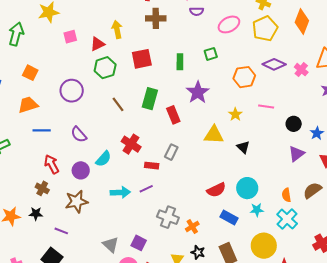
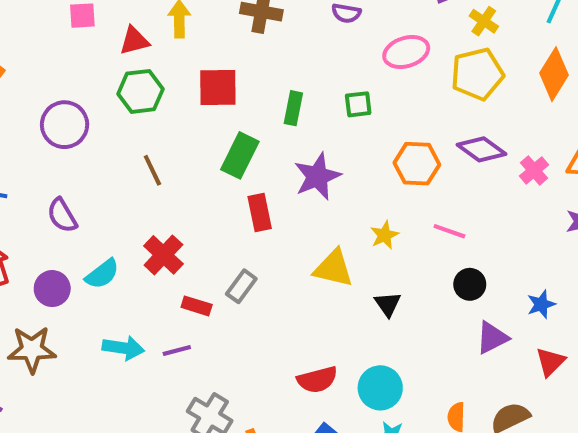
green rectangle: (150, 99) -> (240, 155), moved
black circle: (294, 124) -> (470, 284), moved

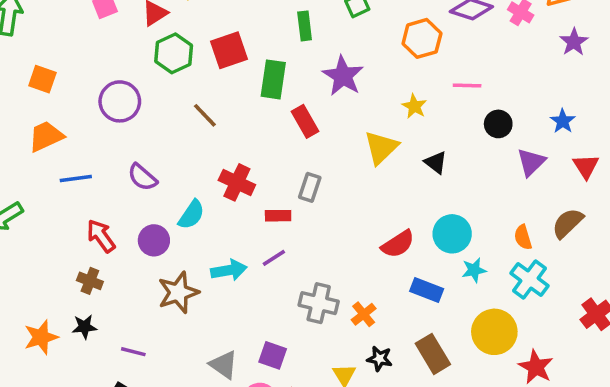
red square: (218, 88) -> (229, 50), moved
yellow triangle: (333, 268) -> (381, 147), turned -39
brown star: (32, 350) -> (178, 292), moved

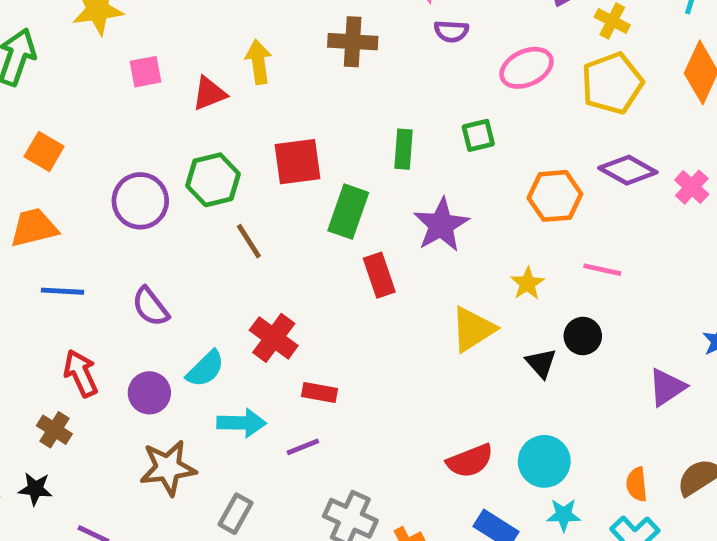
green hexagon: (174, 53) -> (213, 180), moved
black circle: (498, 124) -> (583, 336), moved
gray rectangle: (310, 187) -> (236, 514), moved
cyan arrow: (229, 270) -> (242, 423), moved

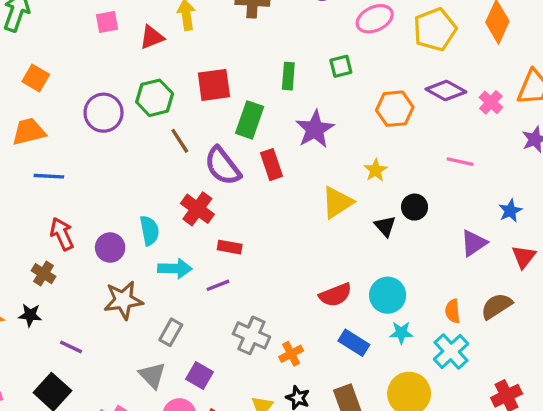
pink line: (602, 270) -> (460, 162), moved
purple semicircle: (150, 307) -> (223, 166), moved, size x1.4
cyan semicircle: (205, 369) -> (149, 231), turned -56

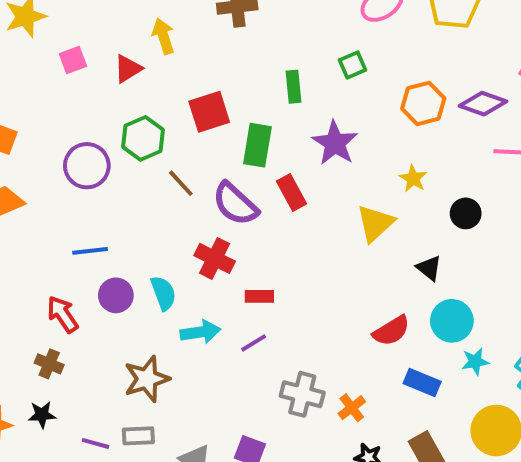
purple diamond: (446, 90) -> (483, 104), moved
blue line: (49, 176) -> (90, 251), moved
black triangle: (385, 226) -> (429, 268), moved
purple circle: (110, 248) -> (116, 295), moved
gray rectangle: (171, 332) -> (138, 436), moved, turned 68

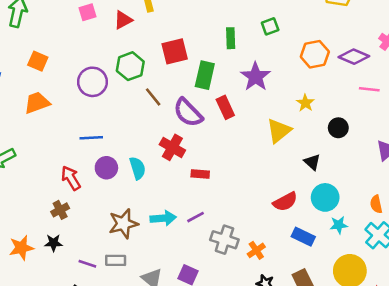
cyan arrow: (200, 332) -> (163, 218), moved
purple line: (254, 343) -> (196, 217), moved
brown cross: (49, 364) -> (60, 210), turned 36

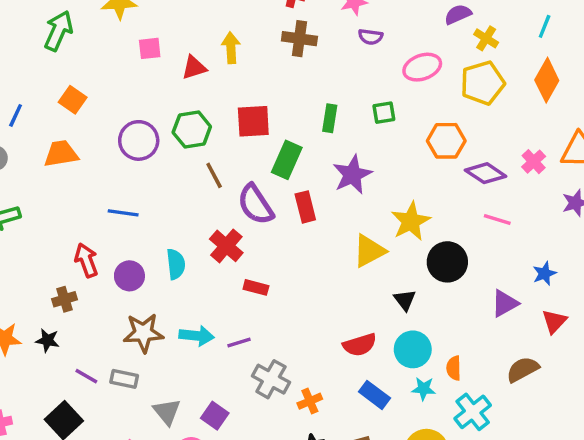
orange hexagon: (315, 54) -> (446, 141), moved
yellow star: (305, 103) -> (411, 221), size x1.6
black circle: (338, 128) -> (447, 262), size x1.5
purple circle: (106, 168) -> (129, 276), moved
orange semicircle: (376, 204) -> (454, 368), moved

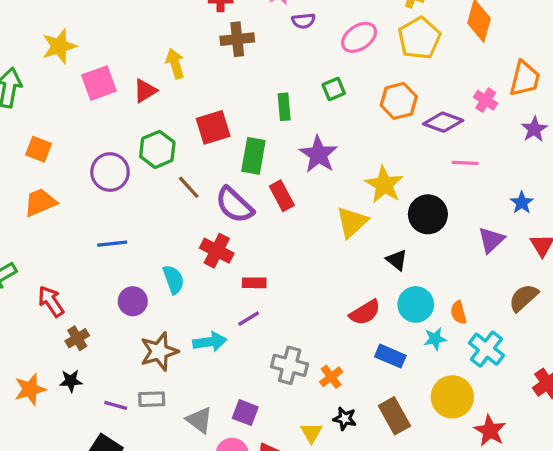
pink square: (150, 48) -> (99, 83), size x1.5
red arrow: (86, 260) -> (51, 301), moved
purple line: (239, 342) -> (249, 319), moved

